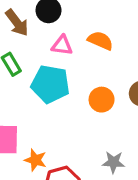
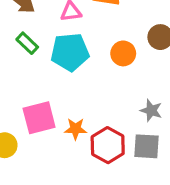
gray star: (114, 162) -> (151, 110), turned 30

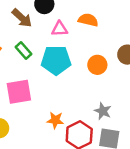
gray star: (151, 110) -> (103, 111), moved
pink square: (39, 118) -> (19, 92), moved

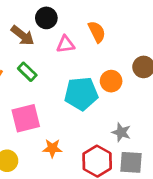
orange semicircle: (88, 20) -> (97, 32), turned 54
cyan pentagon: (56, 60) -> (81, 94), moved
orange star: (55, 120) -> (52, 148), moved

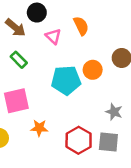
pink triangle: (66, 44) -> (53, 36), turned 49
gray star: (121, 132) -> (114, 112), moved

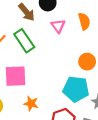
green rectangle: (19, 60) -> (24, 41), size x1.5
cyan pentagon: (66, 80) -> (76, 89), moved

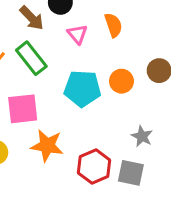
cyan pentagon: (76, 89) -> (82, 89), moved
orange star: (31, 104) -> (47, 146), size x1.5

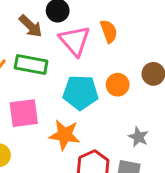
pink triangle: (77, 34) -> (75, 41), size x1.6
green rectangle: (31, 58) -> (31, 65), turned -40
orange star: (47, 146) -> (65, 135), moved

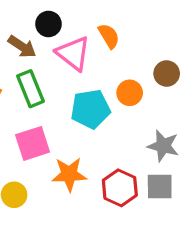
green rectangle: (31, 65) -> (30, 89), turned 68
orange star: (65, 135) -> (69, 174), moved
gray star: (138, 137) -> (163, 146), size x1.4

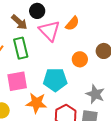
orange semicircle: (109, 36) -> (72, 23), turned 63
cyan pentagon: (91, 109) -> (55, 80), moved

